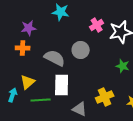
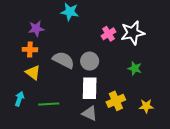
pink cross: (97, 25) -> (108, 34), moved
gray circle: (81, 50) -> (90, 61), moved
yellow triangle: (28, 82) -> (33, 73), moved, turned -42
white rectangle: (62, 85) -> (90, 88), moved

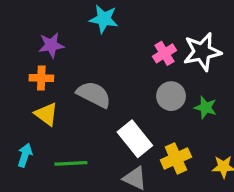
gray circle: (90, 61) -> (171, 96), moved
white rectangle: (90, 88) -> (135, 139), turned -40

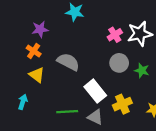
orange cross: (41, 78) -> (34, 51), turned 32
green line: (71, 163) -> (67, 112), moved

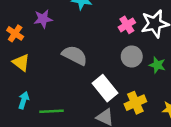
orange cross: (34, 51) -> (15, 33), moved
yellow triangle: (37, 75) -> (21, 63), moved
green line: (67, 112) -> (52, 111), moved

